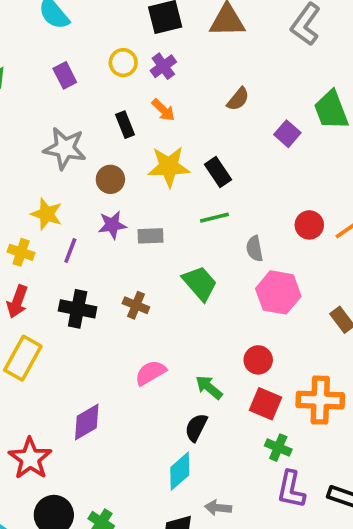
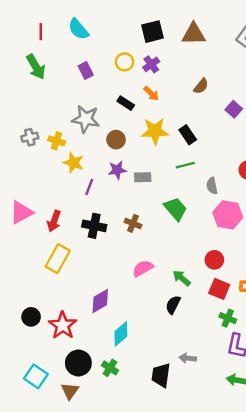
black rectangle: (125, 125) -> (126, 103), turned -35
yellow cross: (21, 252) -> (57, 141), moved
cyan diamond: (180, 471) -> (121, 334), moved

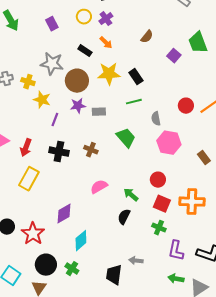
brown circle: (116, 140) -> (77, 81), size x1.5
green cross: (228, 318) -> (159, 228), moved

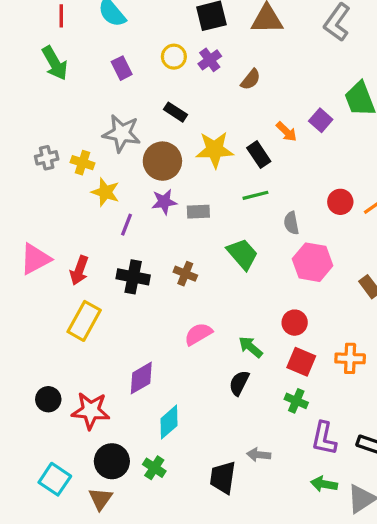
brown semicircle: (147, 37) -> (251, 79), moved
orange arrow: (106, 43) -> (286, 132), moved
orange cross: (192, 202) -> (350, 358), size x0.7
red star: (33, 234) -> (91, 411), turned -30

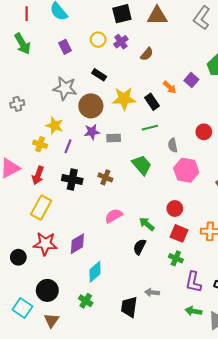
yellow cross: (83, 163) -> (40, 144), moved
red star: (91, 411) -> (45, 244), moved
black circle: (112, 461) -> (47, 290), moved

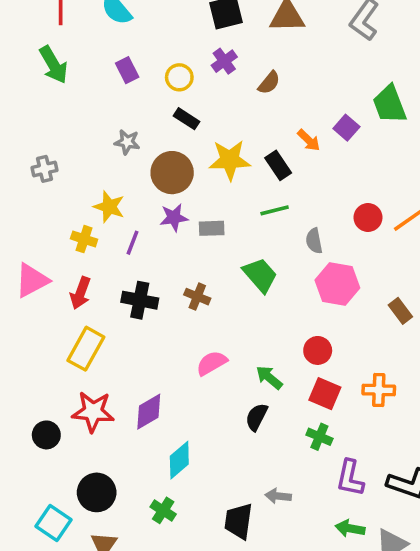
yellow circle: (98, 40) -> (179, 77), moved
gray star: (65, 88) -> (127, 142), size x0.6

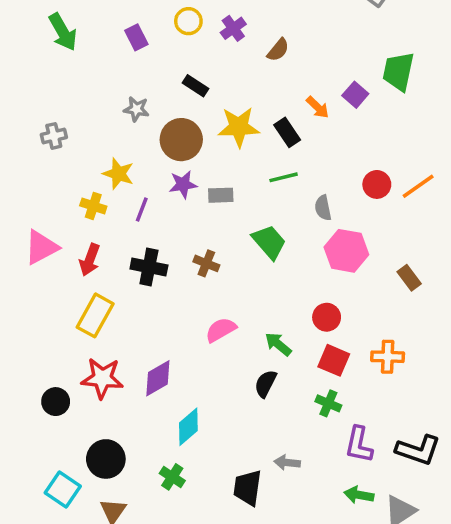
yellow circle: (179, 77) -> (188, 21), moved
green trapezoid: (390, 104) -> (398, 71), turned 33

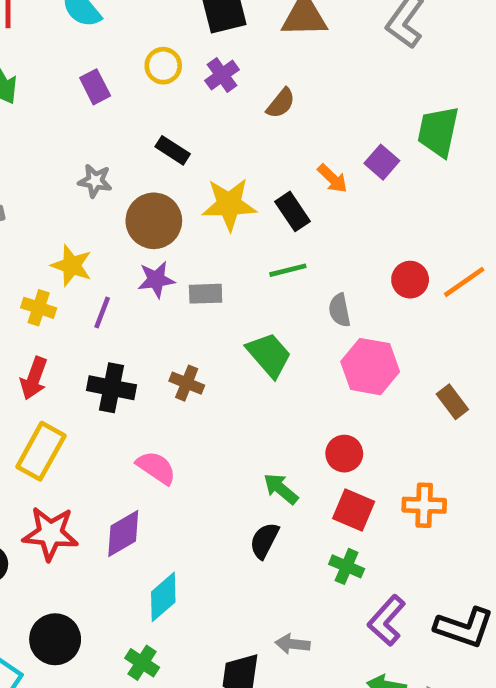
pink semicircle: (221, 330) -> (156, 468), moved, turned 64
purple L-shape: (359, 445) -> (387, 620), turned 30

